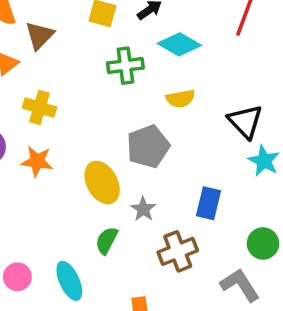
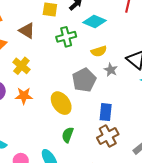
brown triangle: (40, 36) -> (27, 31), moved, turned -36
yellow cross: (39, 108) -> (21, 66), turned 30
blue rectangle: (208, 203) -> (106, 112), moved
gray star: (143, 209) -> (111, 70), moved

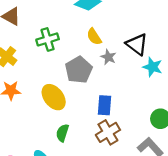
green cross: (66, 37) -> (48, 39), moved
yellow semicircle: (99, 51) -> (94, 37), turned 77

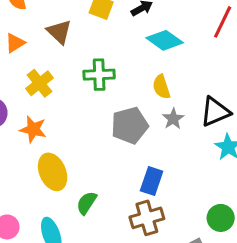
black triangle: (137, 44) -> (215, 112), turned 45
yellow ellipse: (54, 97) -> (53, 172), moved

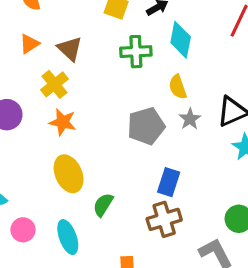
brown triangle: (59, 32) -> (70, 49), moved
cyan diamond: (165, 40) -> (181, 40), turned 66
green cross: (99, 75) -> (136, 52), moved
orange star: (33, 129) -> (63, 122), moved

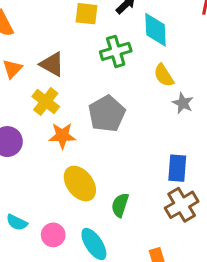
gray pentagon: (146, 126) -> (107, 114), moved
pink circle: (23, 230) -> (53, 235), moved

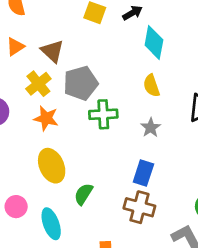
green cross: (116, 51) -> (103, 114), moved
gray star: (183, 103) -> (151, 128), moved
gray pentagon: (107, 114) -> (81, 83), moved
brown cross: (182, 205) -> (139, 207), turned 32

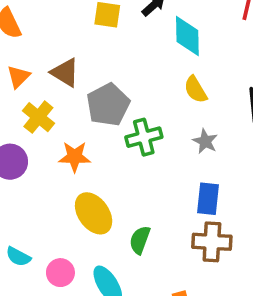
yellow cross: (38, 84) -> (38, 117), moved

